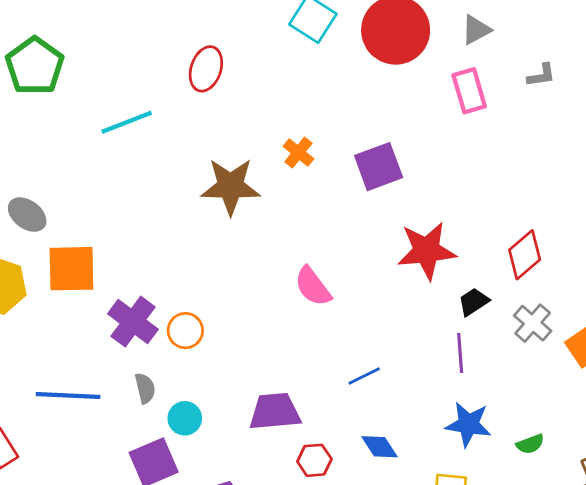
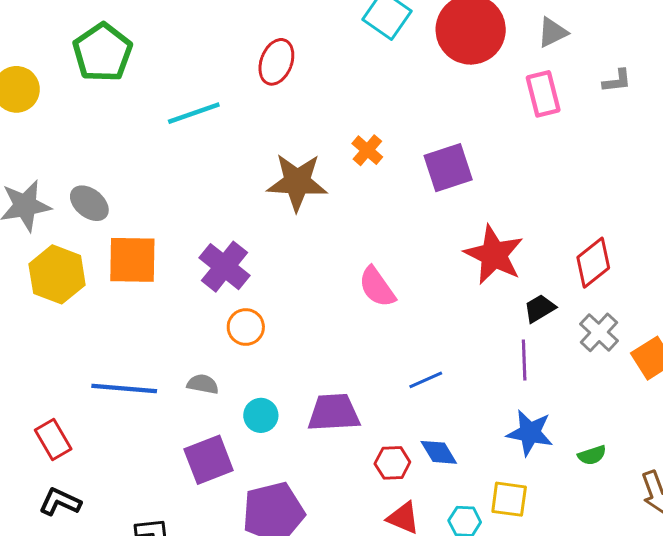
red star: (427, 251) -> (494, 255), turned 30
purple cross: (133, 322) -> (224, 267), moved
gray semicircle: (145, 388) -> (203, 384), turned -68
cyan circle: (185, 418) -> (261, 415), moved
red hexagon: (314, 460) -> (392, 463), moved

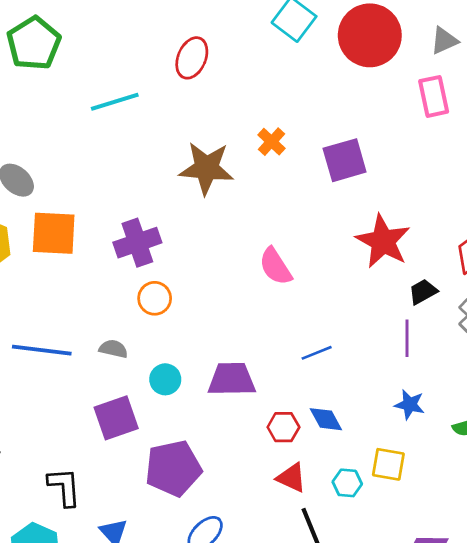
purple cross: (224, 267) -> (137, 243), turned 30
blue star: (530, 433) -> (410, 405), size x0.7

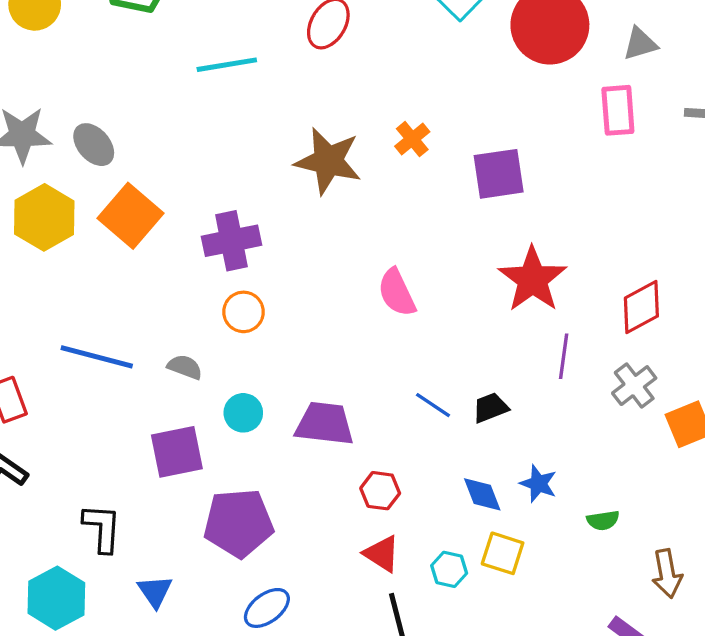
orange square: (54, 233) -> (131, 216), turned 30
black trapezoid: (423, 292) -> (491, 408), moved
purple line: (407, 338) -> (564, 356), moved
blue line: (317, 353) -> (433, 405), turned 48
blue diamond: (326, 419) -> (482, 494), moved

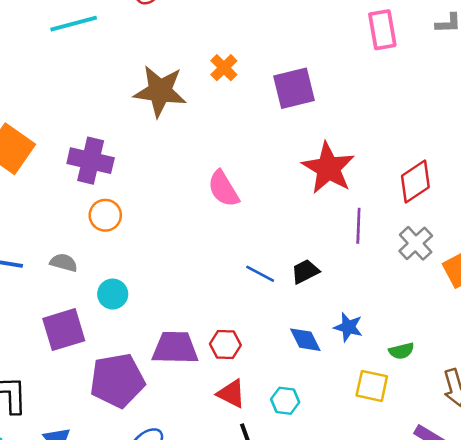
purple cross: (231, 241) -> (91, 161), turned 30
purple trapezoid: (325, 424) -> (175, 348), moved
yellow square: (503, 553) -> (372, 386), moved

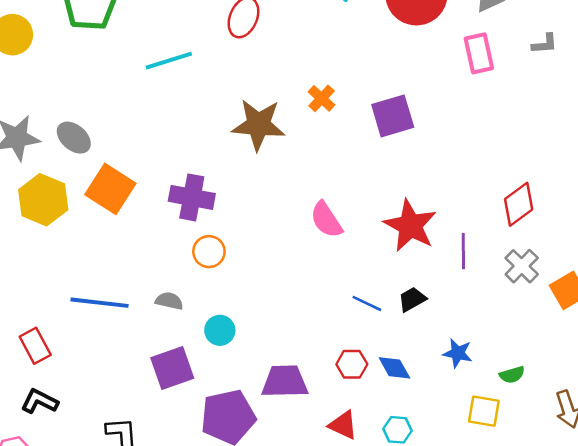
red star: (328, 168) -> (410, 226), moved
blue diamond: (305, 340) -> (394, 368), moved
red hexagon: (225, 344) -> (352, 364), moved

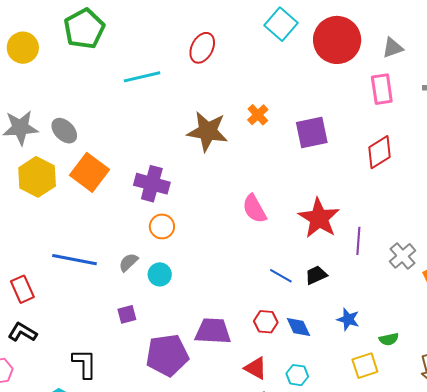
red diamond: (519, 204) -> (380, 152), moved
gray semicircle: (169, 301) -> (128, 262), turned -60
cyan circle: (220, 330) -> (160, 274), moved
purple square: (172, 368) -> (127, 314), size x0.6
yellow square: (484, 411) -> (365, 366), turned -32

